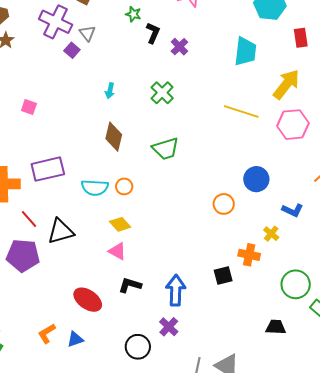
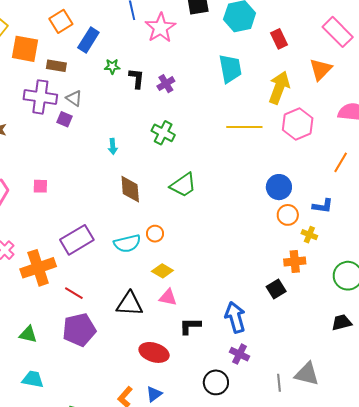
purple cross: (179, 47) -> (166, 84), turned 30
orange circle: (224, 204) -> (288, 215), moved
black triangle: (61, 231) -> (129, 304), moved, turned 36

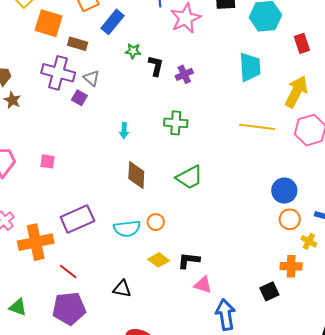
green cross: (163, 133) -> (176, 123), turned -30
pink triangle: (168, 297) -> (203, 285), moved
black triangle: (129, 304) -> (122, 289), size x0.7
black L-shape: (190, 326) -> (189, 260), moved

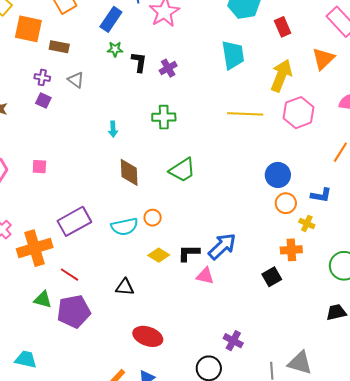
blue rectangle: (113, 22) -> (111, 19), moved
purple cross: (58, 73) -> (42, 77), size x0.5
purple square: (79, 98) -> (43, 101), moved
green triangle: (18, 307) -> (43, 299), moved
blue arrow: (225, 315) -> (222, 246), moved, turned 60

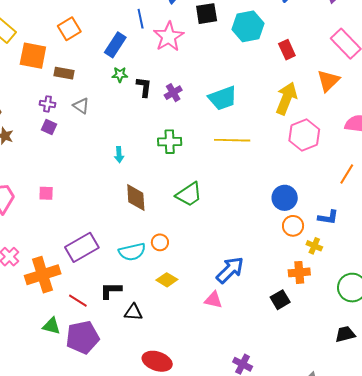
cyan trapezoid: (233, 55) -> (223, 98), moved, turned 80
yellow line: (245, 114) -> (232, 140), moved
black L-shape: (189, 253) -> (111, 290), moved

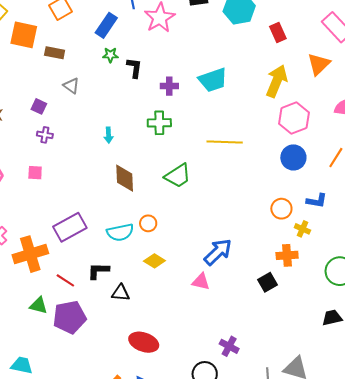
purple cross: (173, 93) -> (169, 86), moved, turned 30
purple cross: (47, 104) -> (45, 135), moved
yellow line: (232, 140) -> (225, 142), moved
blue circle: (285, 198) -> (293, 157), moved

